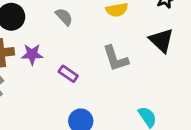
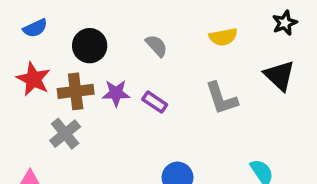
purple rectangle: (68, 74) -> (155, 102), moved

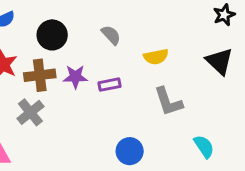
yellow semicircle: (223, 37) -> (156, 57), moved
gray L-shape: (221, 98) -> (168, 102), moved
purple rectangle: (155, 102) -> (109, 85), turned -45

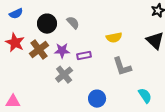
gray semicircle: (111, 35) -> (73, 23), moved
brown cross: (40, 75) -> (39, 50), turned -30
gray cross: (30, 112) -> (64, 75), moved

